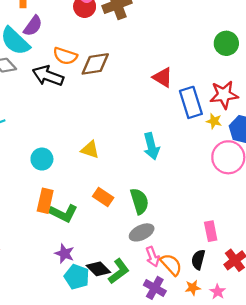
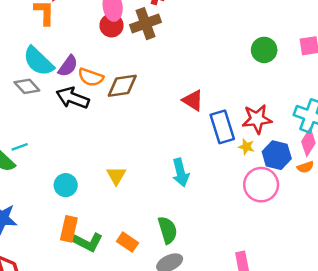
purple semicircle: (33, 26) -> (68, 66), moved
green circle: (226, 43) -> (264, 50), moved
yellow triangle: (90, 150) -> (116, 176), turned 42
orange rectangle: (103, 197) -> (127, 242), moved

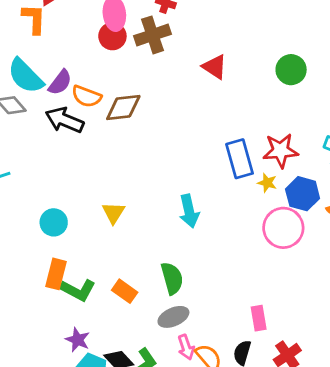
red triangle: (193, 100) -> (215, 67), moved

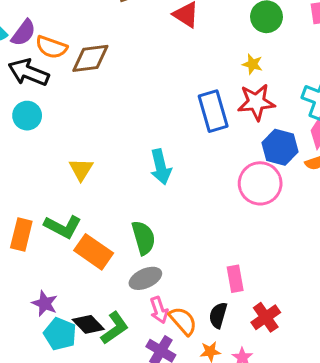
yellow star: (267, 183) -> (253, 64), moved
cyan circle: (54, 222) -> (27, 116), moved
green L-shape: (78, 290) -> (63, 227), moved
orange rectangle: (125, 291) -> (94, 252), size x1.4

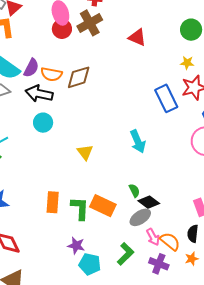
green L-shape: (63, 227) -> (80, 208), moved, turned -105
green semicircle: (143, 238) -> (134, 191), size x0.6
black diamond: (88, 324) -> (149, 202), moved

